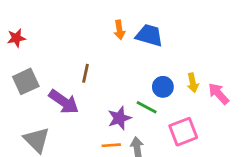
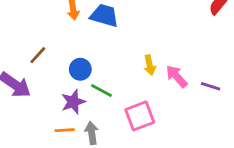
brown line: (86, 73) -> (38, 55), turned 30
blue circle: (163, 87) -> (80, 69), moved

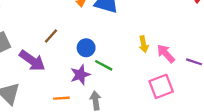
pink square: (140, 116) -> (161, 86), moved
orange line: (65, 130) -> (61, 98), moved

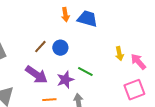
blue circle: (86, 48) -> (60, 48), moved
purple arrow: (32, 61) -> (36, 75), moved

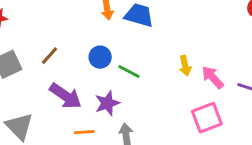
brown line: (40, 47) -> (50, 56), moved
green line: (85, 72) -> (129, 71), moved

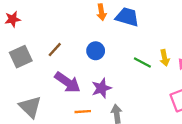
green line: (129, 71) -> (142, 62), moved

